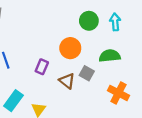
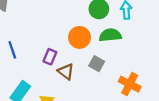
green semicircle: (110, 56) -> (110, 35), moved
brown triangle: (67, 81) -> (66, 72), moved

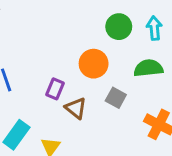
green semicircle: (110, 35) -> (148, 68), moved

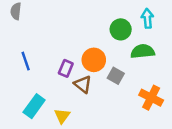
green circle: (119, 27) -> (121, 29), moved
orange circle: (94, 64) -> (94, 60), moved

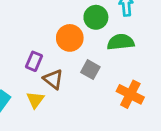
orange circle: (94, 60) -> (70, 38), moved
yellow triangle: (62, 116) -> (35, 100), moved

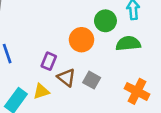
gray square: (90, 70) -> (92, 80), moved
yellow triangle: (35, 100) -> (41, 91), moved, turned 36

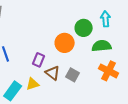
orange cross: (137, 91) -> (109, 71), moved

